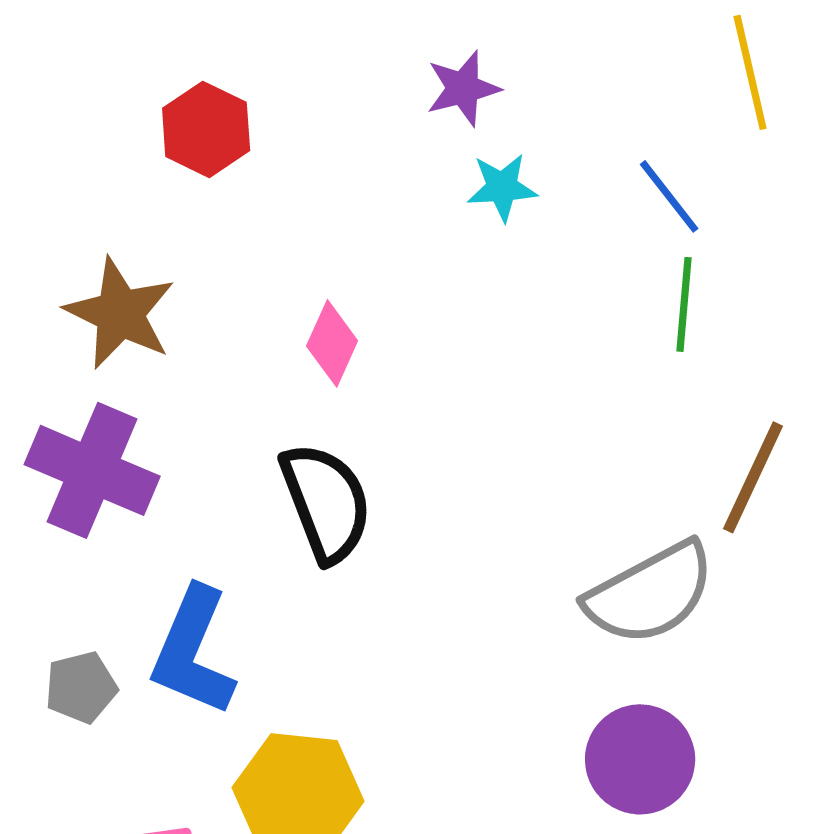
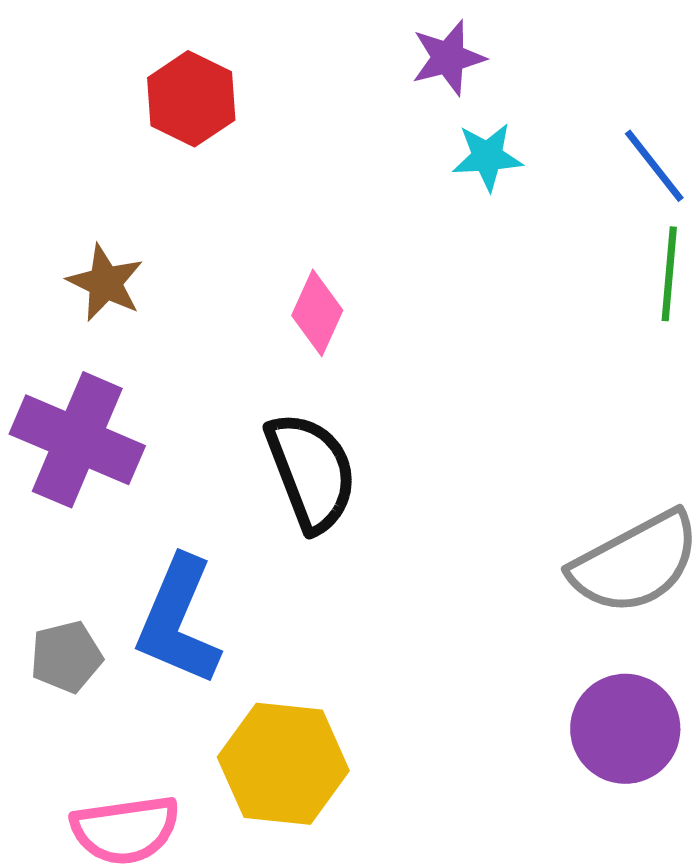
brown star: (120, 313) -> (105, 283), size x0.7

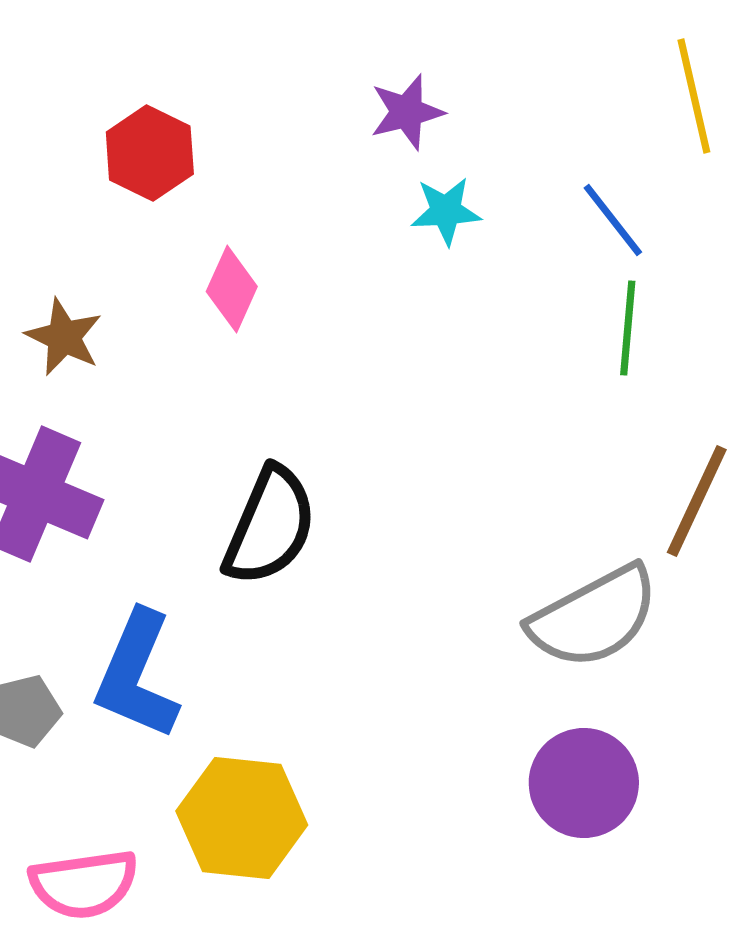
pink diamond: (317, 313) -> (232, 289), moved
black semicircle: (311, 472) -> (270, 526), turned 44

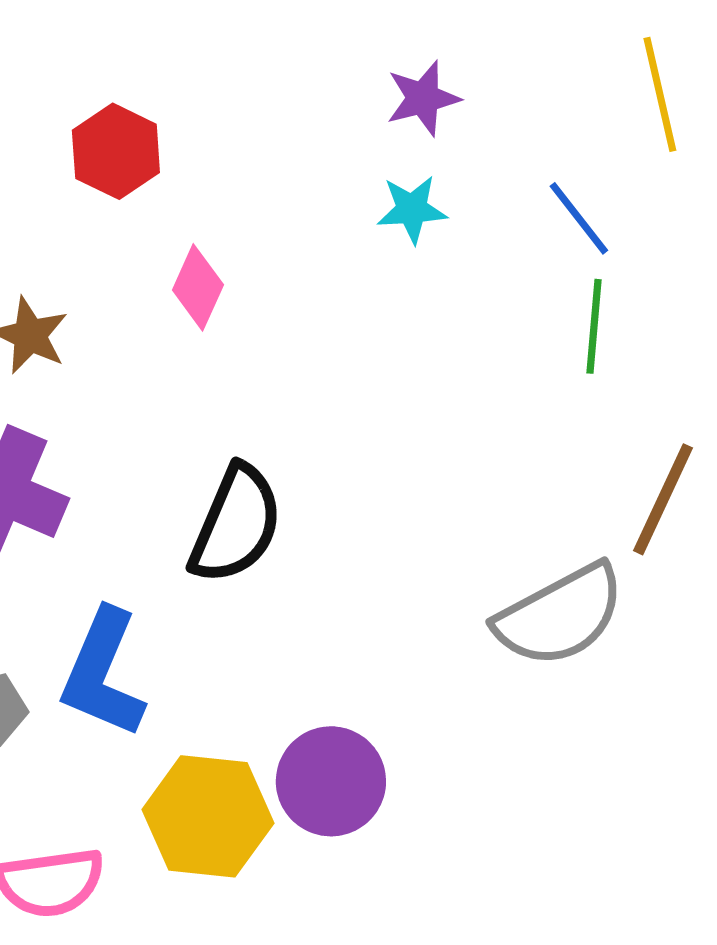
purple star: (407, 112) -> (423, 98), moved
purple circle: (584, 783) -> (331, 781), moved

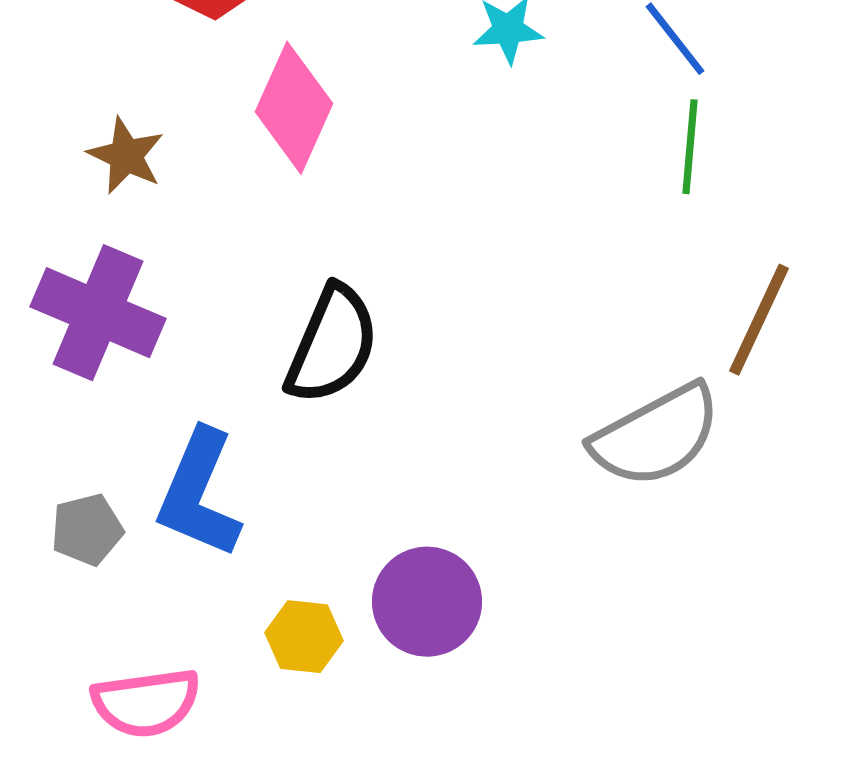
pink diamond: (198, 287) -> (294, 108), size x1.5
yellow hexagon: (208, 816) -> (304, 637), size x0.6

